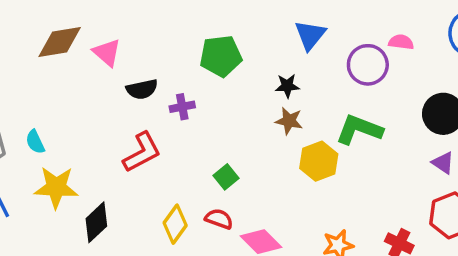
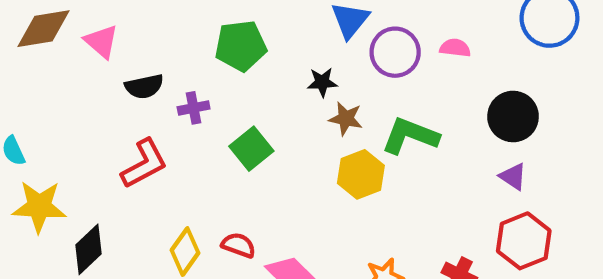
pink semicircle: (401, 42) -> (455, 48), moved
purple circle: (368, 65) -> (395, 52), moved
brown star: (289, 121) -> (346, 119), moved
green square: (226, 177) -> (251, 149), moved, size x1.4

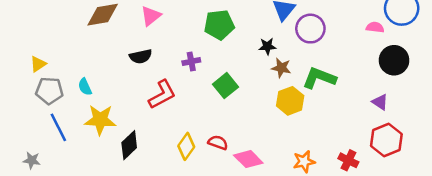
pink triangle: (101, 41) -> (151, 16), moved, turned 40
pink semicircle: (455, 48) -> (375, 27), moved
black semicircle: (144, 86) -> (141, 56), moved
black circle: (513, 116) -> (394, 60), moved

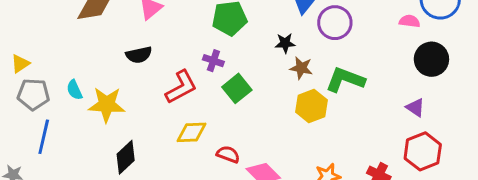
purple cross: (191, 61) -> (213, 61), moved, turned 30
red L-shape: (162, 94) -> (181, 87), moved
yellow star: (100, 120) -> (107, 105), moved
blue line: (58, 127) -> (44, 137), turned 40
yellow diamond: (186, 146) -> (191, 132), moved, turned 52

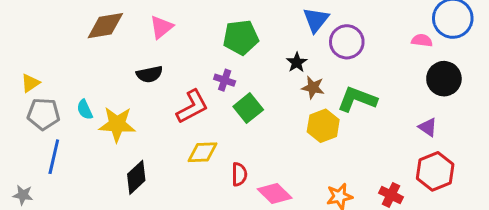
black star: (285, 43) -> (297, 62), turned -30
red semicircle: (228, 154) -> (239, 174), turned 70

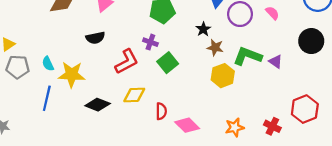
pink semicircle: (422, 40) -> (272, 13), moved, turned 40
purple triangle: (428, 127) -> (276, 62), moved
blue line: (54, 157) -> (47, 98), moved
black diamond: (136, 177) -> (98, 105), moved, turned 65

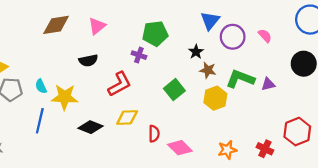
purple cross: (150, 42) -> (139, 55), moved
purple triangle: (276, 62) -> (268, 84), turned -48
green square: (168, 63) -> (174, 90), moved

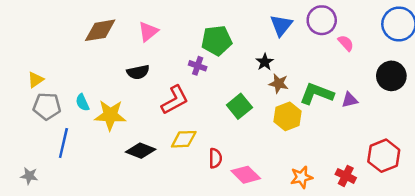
purple circle: (233, 37) -> (322, 20), moved
blue line: (40, 121) -> (63, 143), moved

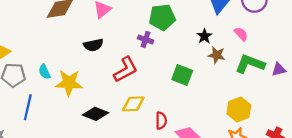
pink semicircle: (346, 43) -> (241, 34), moved
green square: (239, 106) -> (182, 75), turned -30
yellow hexagon: (288, 116) -> (239, 109), moved

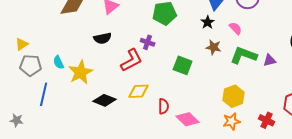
black star: (204, 36) -> (208, 22), moved
purple cross: (146, 39) -> (148, 42), moved
yellow star: (69, 83) -> (81, 72), turned -30

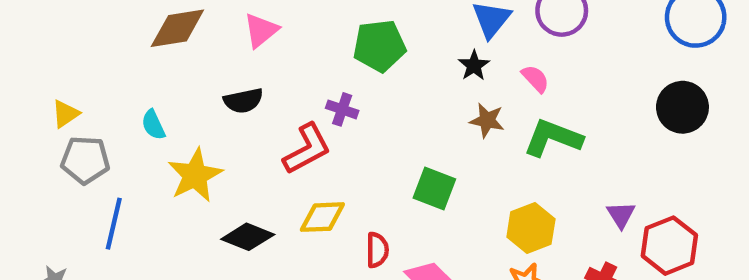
purple triangle: (270, 60) -> (621, 215), moved, turned -48
cyan semicircle: (59, 62) -> (153, 125), moved
green square: (183, 65) -> (434, 188), moved

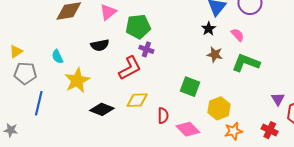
green pentagon: (379, 46) -> (138, 27), moved
yellow hexagon: (531, 228) -> (219, 108), moved

